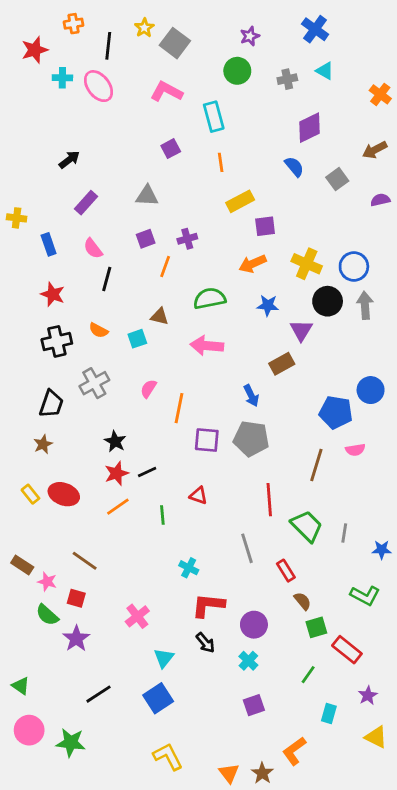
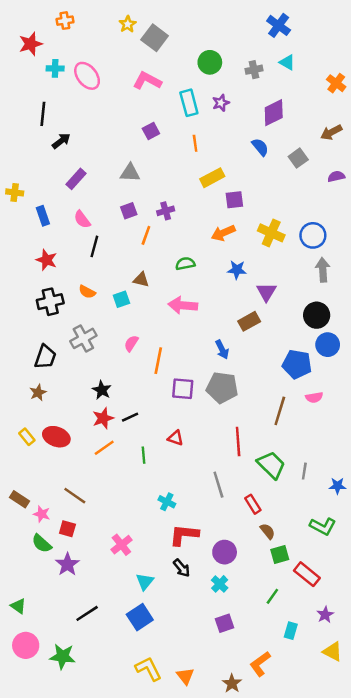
purple star: (250, 36) -> (221, 103), moved
black line: (108, 46) -> (43, 114), moved
green semicircle: (210, 298) -> (185, 264), size x0.7
black circle: (328, 301) -> (317, 315), moved
orange triangle: (229, 773) -> (185, 676), moved

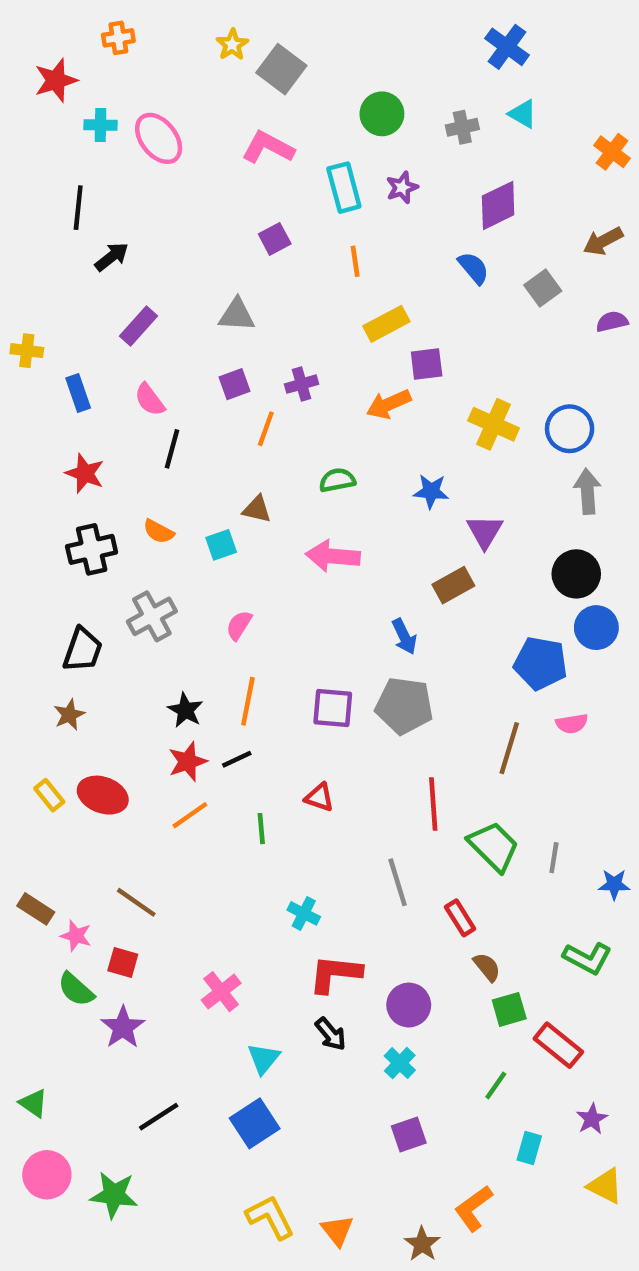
orange arrow: (223, 233) -> (389, 404), moved
orange line: (158, 361) -> (248, 701), moved

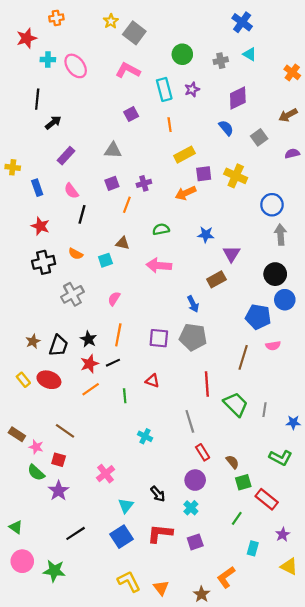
yellow cross: (494, 424) -> (236, 176), moved
black trapezoid: (83, 650) -> (59, 346), moved
red rectangle: (460, 918) -> (203, 452), moved
red L-shape: (335, 974) -> (160, 533), moved

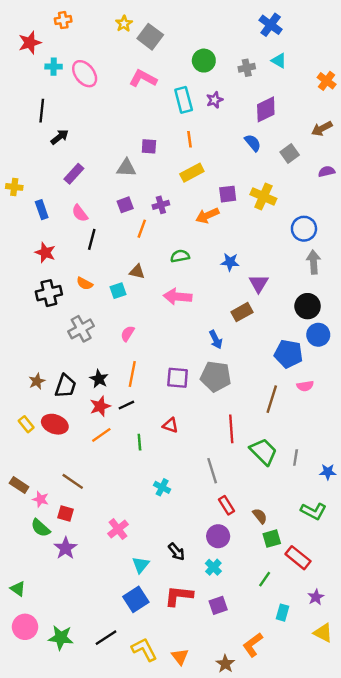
purple square: (131, 114) -> (149, 146), moved, turned 32
yellow rectangle: (184, 155) -> (192, 173), moved
black line: (76, 533) -> (106, 638), moved

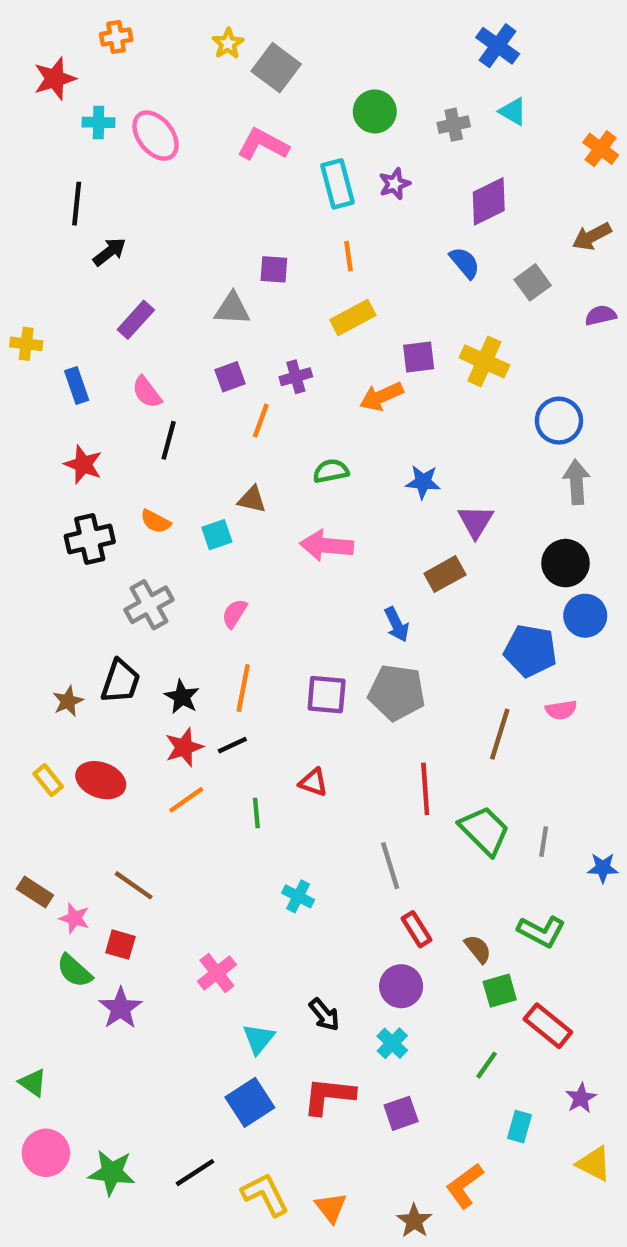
black trapezoid: (66, 386) -> (120, 681), moved
green L-shape: (313, 511) -> (541, 931), moved

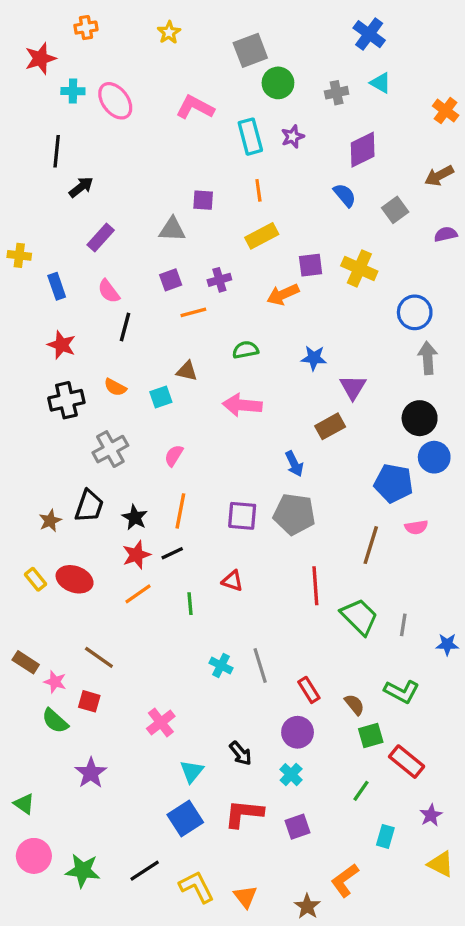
gray square: (276, 68) -> (250, 50), moved, turned 32
orange line: (261, 421) -> (193, 312), turned 55
gray line: (390, 866) -> (260, 666), moved
purple star: (120, 1008) -> (91, 773), moved

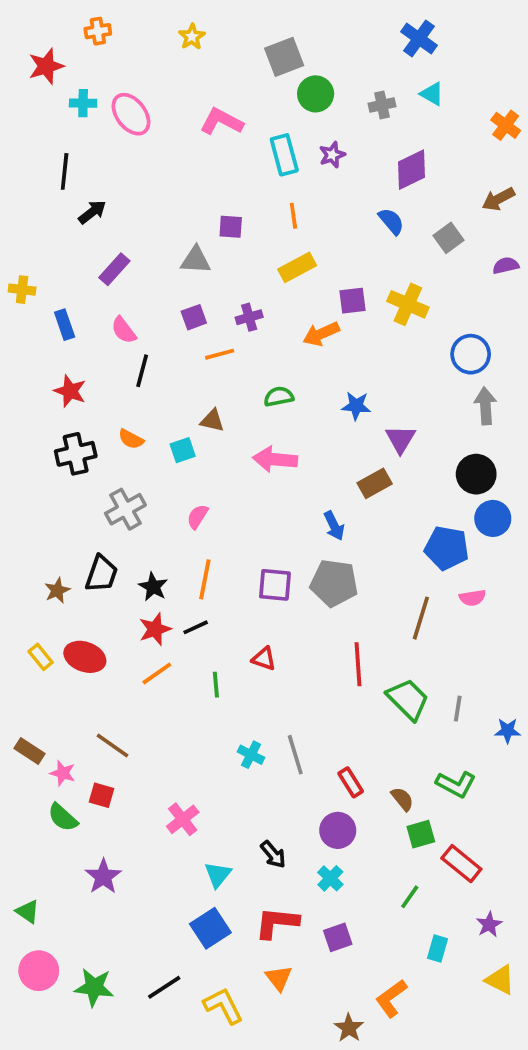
orange triangle: (245, 897) -> (279, 978), moved

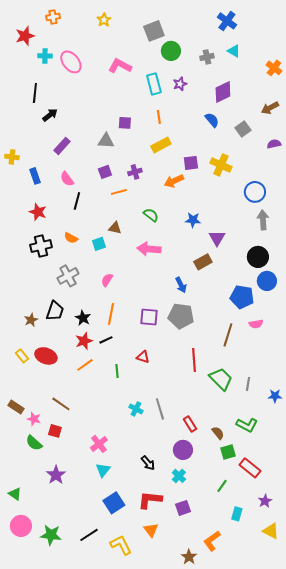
green semicircle: (279, 397) -> (151, 215), turned 49
cyan triangle: (218, 875) -> (103, 470), moved

